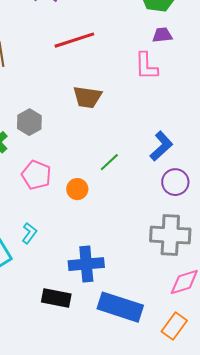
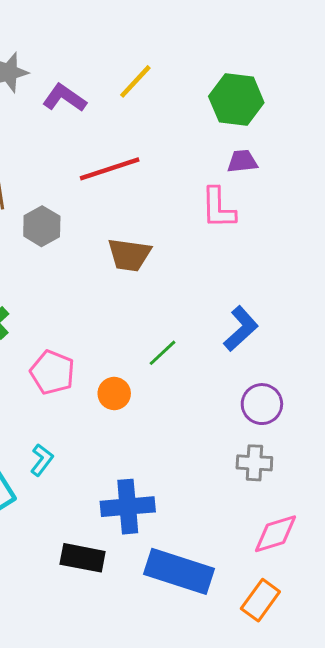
gray hexagon: (29, 122) -> (42, 226), moved
purple circle: (175, 182) -> (262, 404), moved
gray cross: (170, 235) -> (254, 463), size x0.6

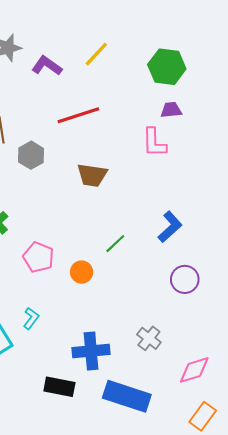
gray cross: (254, 463) -> (149, 338), moved, turned 35
orange rectangle: (260, 600) -> (203, 416), moved

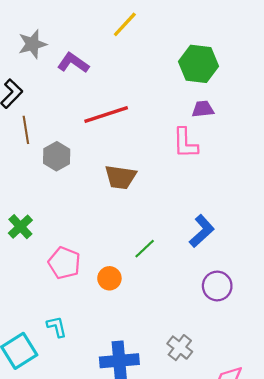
yellow line: (96, 54) -> (125, 24), moved
cyan L-shape: (31, 318) -> (57, 327), turned -50

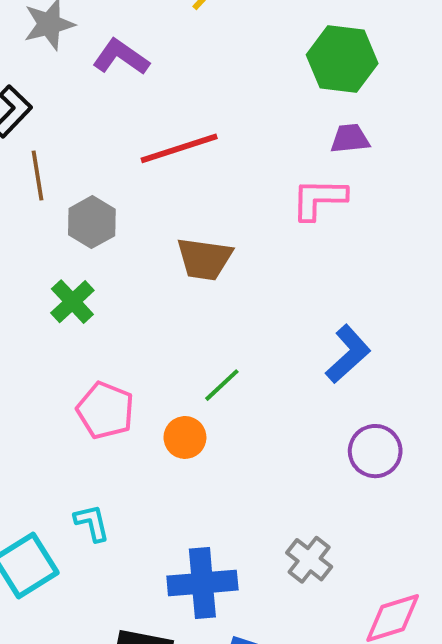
pink L-shape: (185, 143) -> (319, 199), turned 92
green cross: (20, 227) -> (72, 302), moved
green line: (145, 249) -> (222, 385), moved

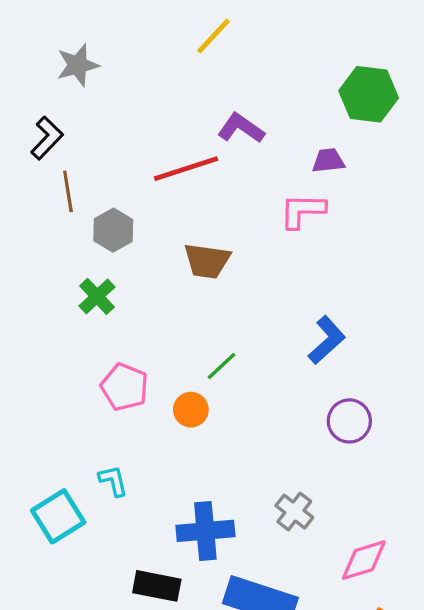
purple L-shape: (121, 57) -> (241, 128), moved
green hexagon: (342, 59) -> (369, 94), moved

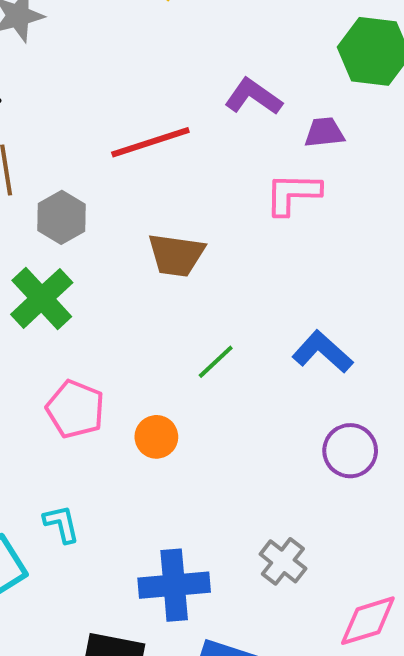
purple L-shape: (241, 128) -> (253, 97), moved
green cross: (97, 296) -> (42, 298), size x1.4
blue L-shape: (327, 340) -> (322, 352), turned -96
green line: (222, 366) -> (216, 362), moved

